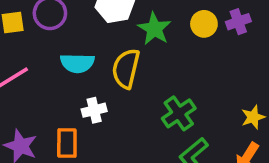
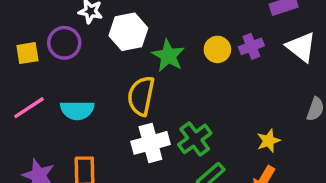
cyan semicircle: (77, 63) -> (77, 110), moved
white cross: (94, 110) -> (150, 143), moved, size x1.5

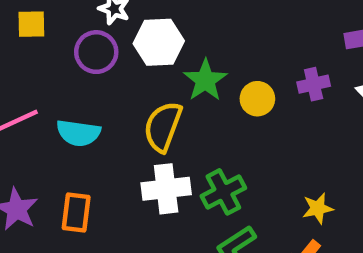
purple circle: (64, 43) -> (96, 52), moved
yellow circle: (217, 49) -> (257, 99), moved
yellow square: (27, 53) -> (31, 24), moved

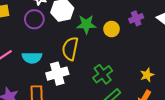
green star: (205, 80) -> (86, 24), turned -30
white cross: (166, 189) -> (57, 74), moved

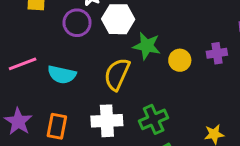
white cross: (57, 74) -> (107, 121), moved

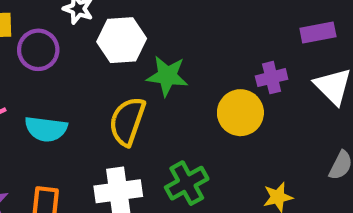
purple circle: (77, 23) -> (38, 50), moved
yellow circle: (180, 60) -> (240, 113), moved, size x1.4

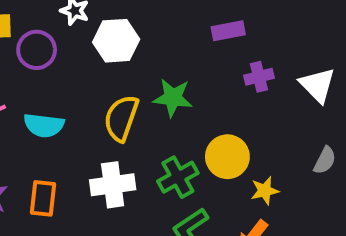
purple rectangle: (318, 32) -> (228, 31), moved
green star: (167, 76) -> (173, 98), moved
yellow circle: (240, 113) -> (227, 157), moved

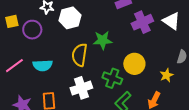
purple cross: (259, 77) -> (142, 22), size x1.5
green cross: (178, 177) -> (112, 78), turned -30
yellow star: (265, 191) -> (166, 75), moved

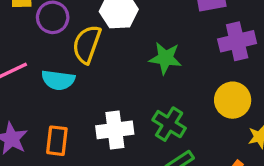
yellow semicircle: (80, 55) -> (87, 44), moved
yellow circle: (134, 64) -> (233, 100), moved

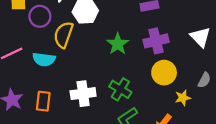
purple cross: (237, 41) -> (156, 41), moved
green star: (165, 58) -> (118, 44), turned 30

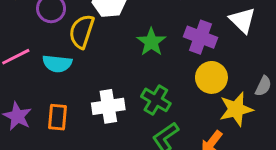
white triangle: (200, 37) -> (243, 20), moved
purple cross: (156, 41) -> (201, 37), turned 35
yellow star: (183, 98) -> (236, 109), size x1.6

